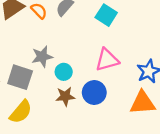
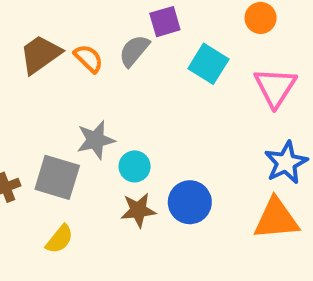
pink triangle: (107, 60) -> (275, 87), moved, turned -40
yellow semicircle: (21, 112) -> (60, 239), size x0.7

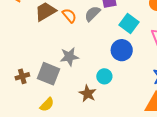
cyan circle: (135, 166) -> (104, 76), moved
blue circle: (190, 202) -> (122, 50), moved
brown star: (138, 210) -> (88, 94), turned 30

